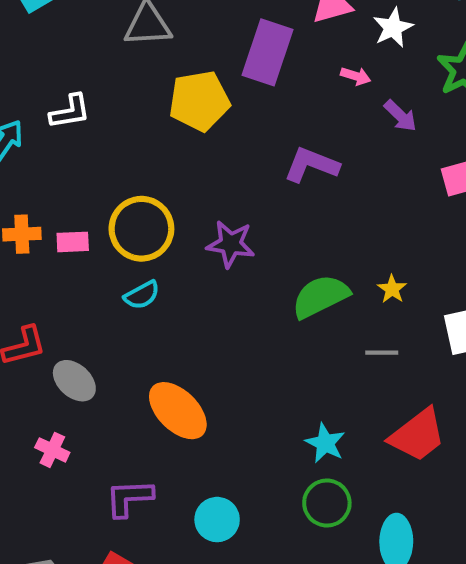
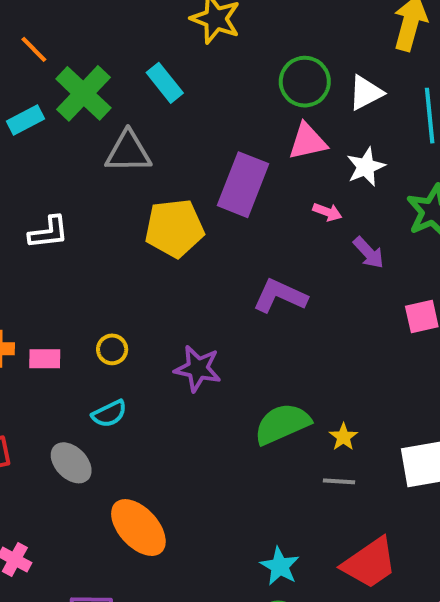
yellow circle: (141, 229) -> (112, 349), size x0.5
yellow star: (392, 289) -> (343, 437), moved
gray ellipse: (74, 381) -> (71, 463), moved

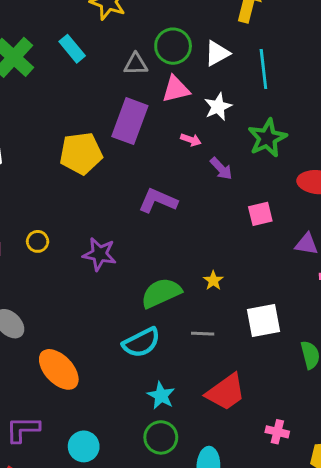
gray triangle: (128, 152) -> (136, 64), moved, size x0.7
cyan semicircle: (109, 414) -> (141, 343), moved, size x1.5
yellow star: (343, 437) -> (213, 281), moved

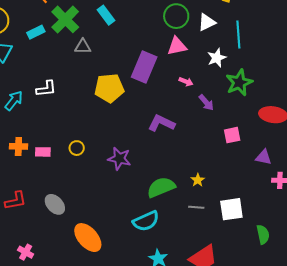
gray triangle: (136, 64) -> (83, 47), moved
white star: (218, 107) -> (217, 58), moved
gray line: (203, 334) -> (196, 207), moved

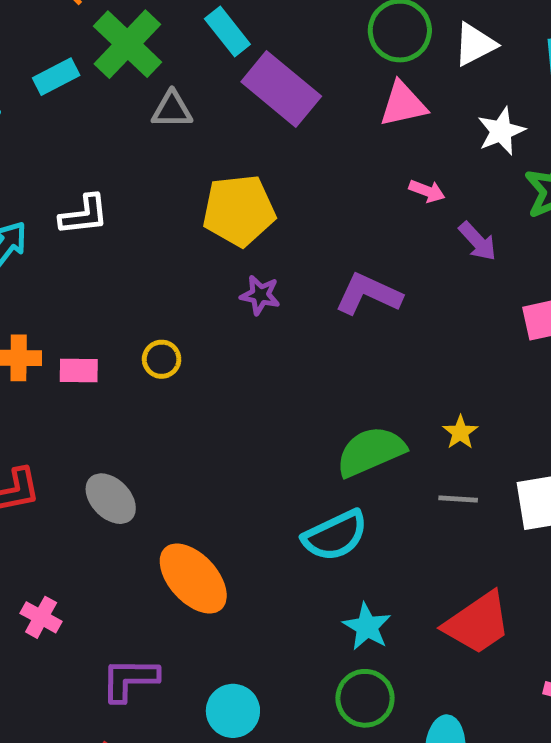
purple rectangle: (144, 67) -> (281, 89), moved, turned -72
purple star: (119, 159) -> (260, 295), moved, size x0.7

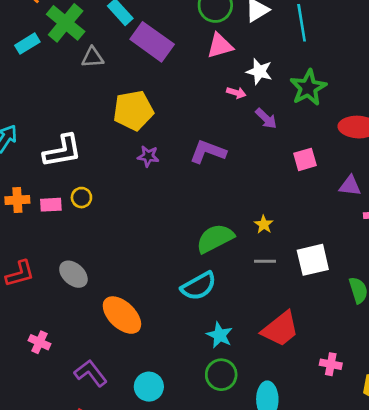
white star: (501, 131) -> (259, 71), moved, turned -30
white L-shape: (84, 215) -> (62, 151), moved, size x1.4
yellow circle: (162, 359) -> (81, 198), moved
purple L-shape: (130, 679) -> (91, 373), turned 56

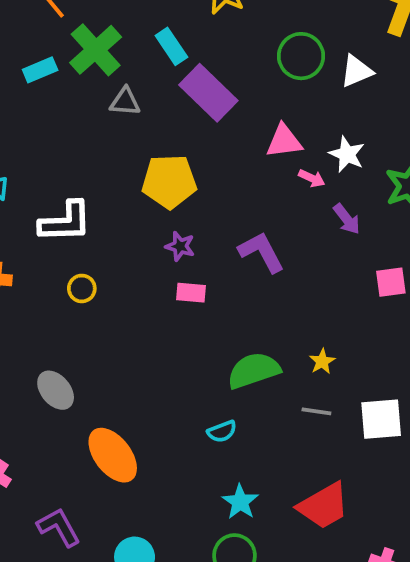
pink triangle: (220, 46) -> (284, 141), moved
purple L-shape: (208, 152) -> (261, 252), turned 33
pink rectangle: (51, 205) -> (191, 293), moved
cyan semicircle: (199, 286) -> (222, 431), size x0.6

